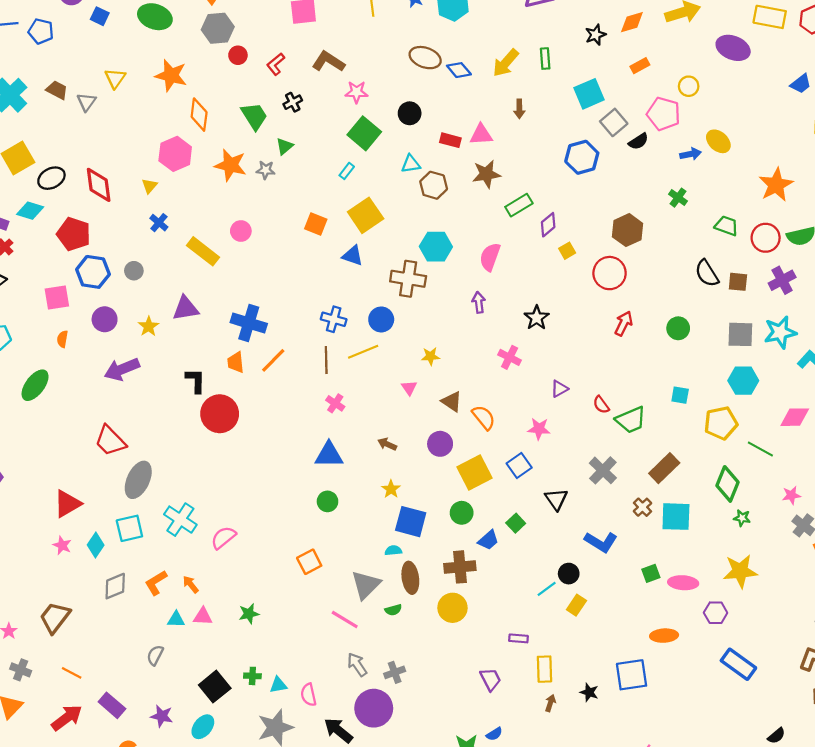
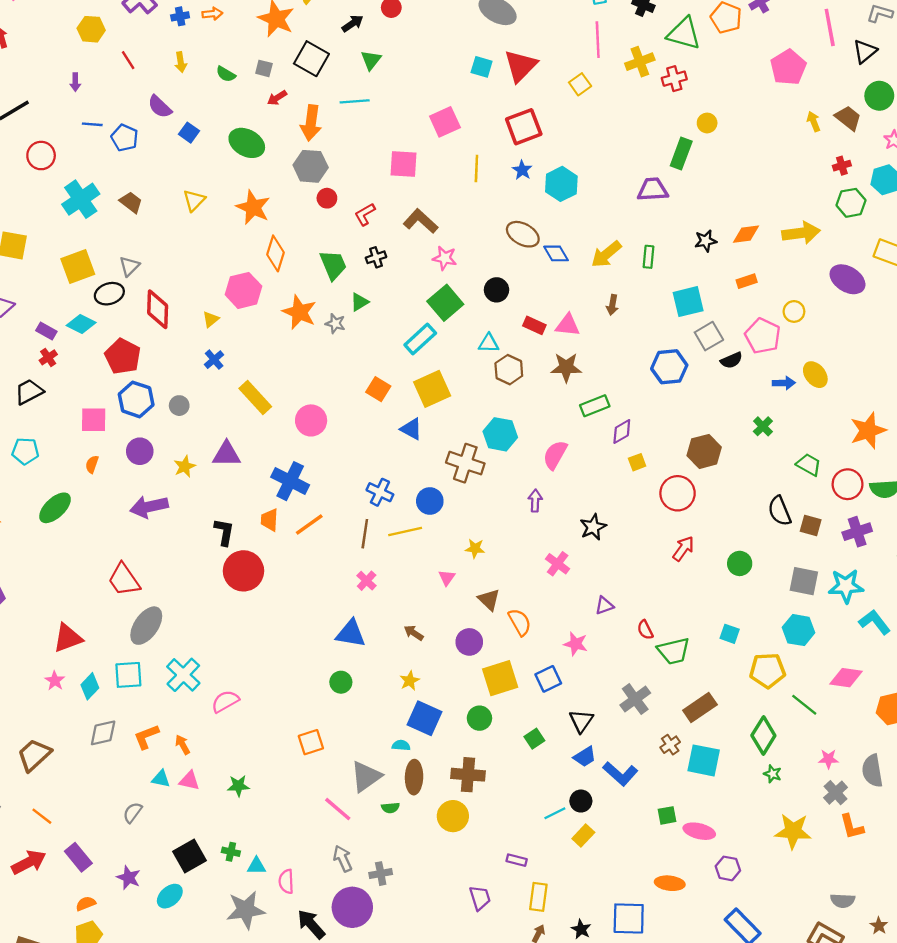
gray triangle: (86, 102) -> (129, 266), moved
cyan rectangle: (347, 171) -> (420, 339), size x1.8
pink circle: (241, 231) -> (311, 420), moved, size x1.4
blue trapezoid: (488, 540) -> (585, 757), moved
yellow star: (740, 571) -> (793, 831), moved

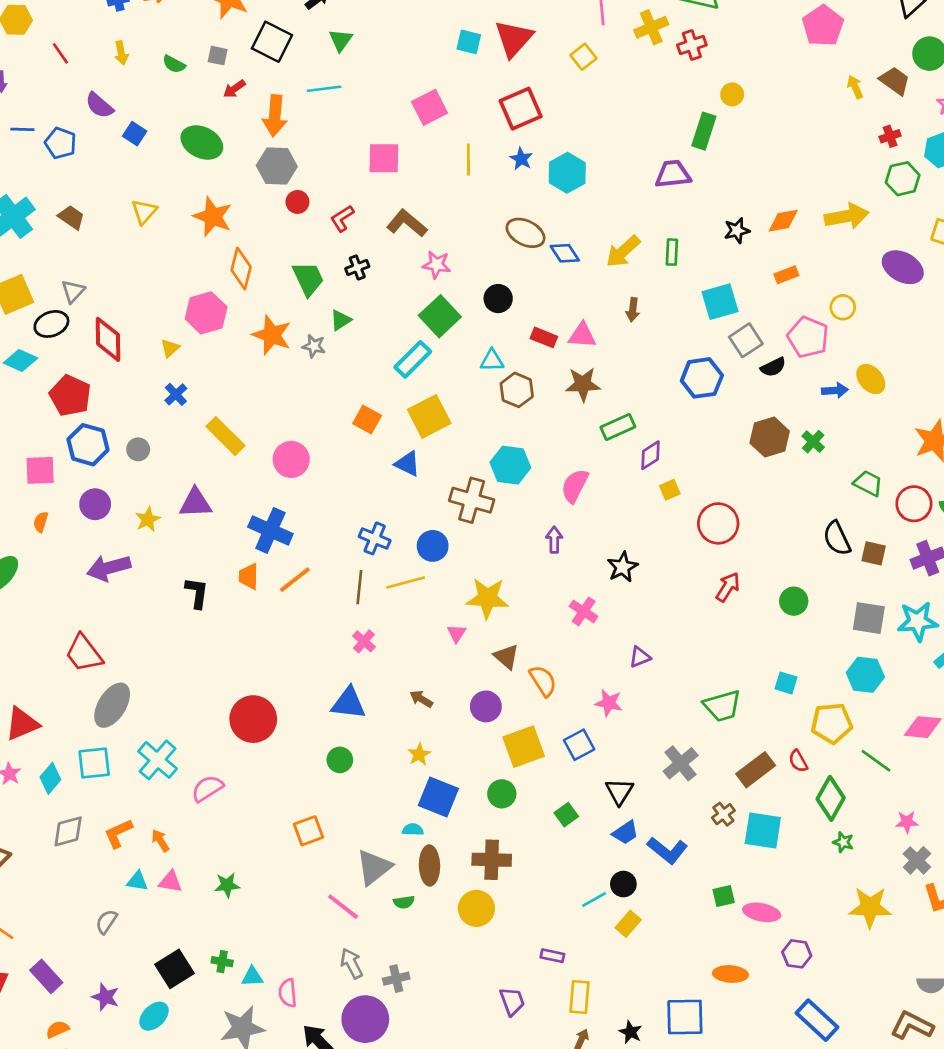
brown hexagon: (704, 451) -> (770, 437), moved
yellow star: (475, 548) -> (487, 598), size x1.8
red circle: (243, 571) -> (253, 719), moved
red semicircle: (645, 630) -> (798, 761), moved

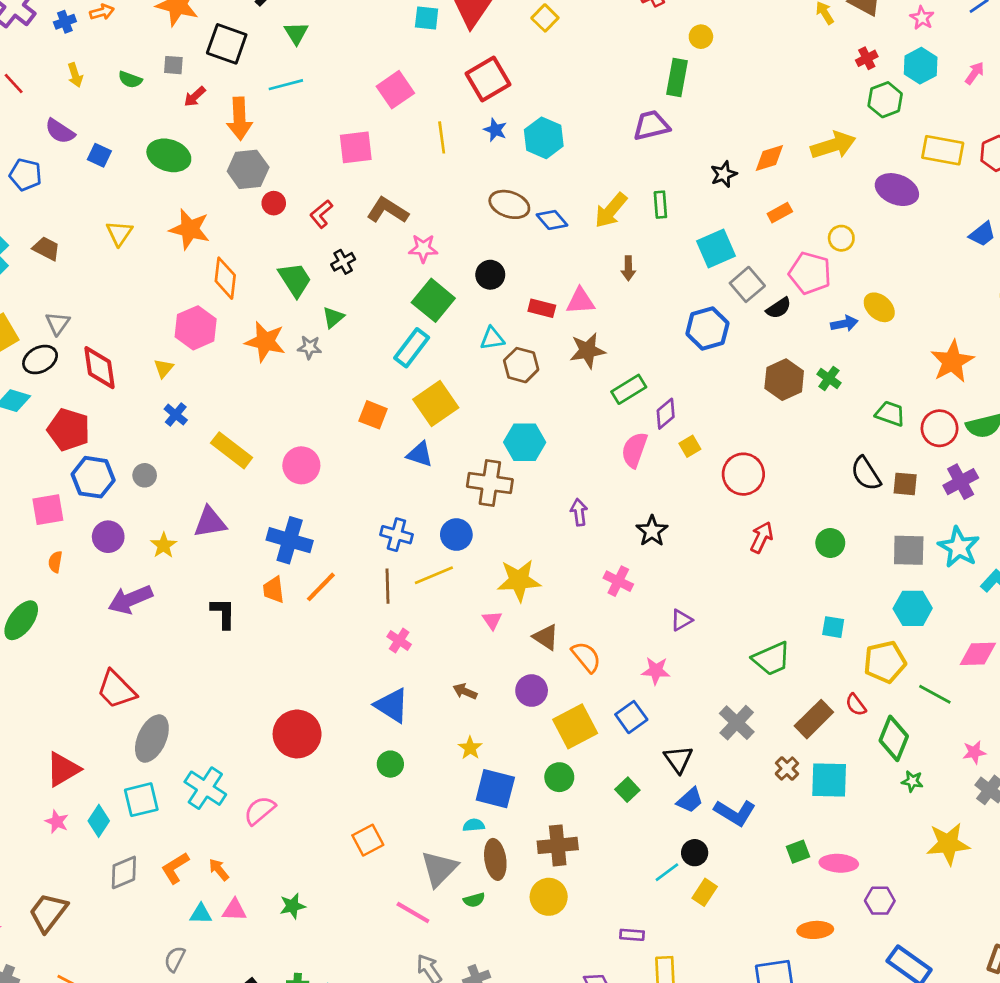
pink semicircle: (575, 486) -> (634, 450), moved
cyan star: (918, 621) -> (959, 547), turned -30
blue triangle: (349, 703) -> (392, 705), turned 33

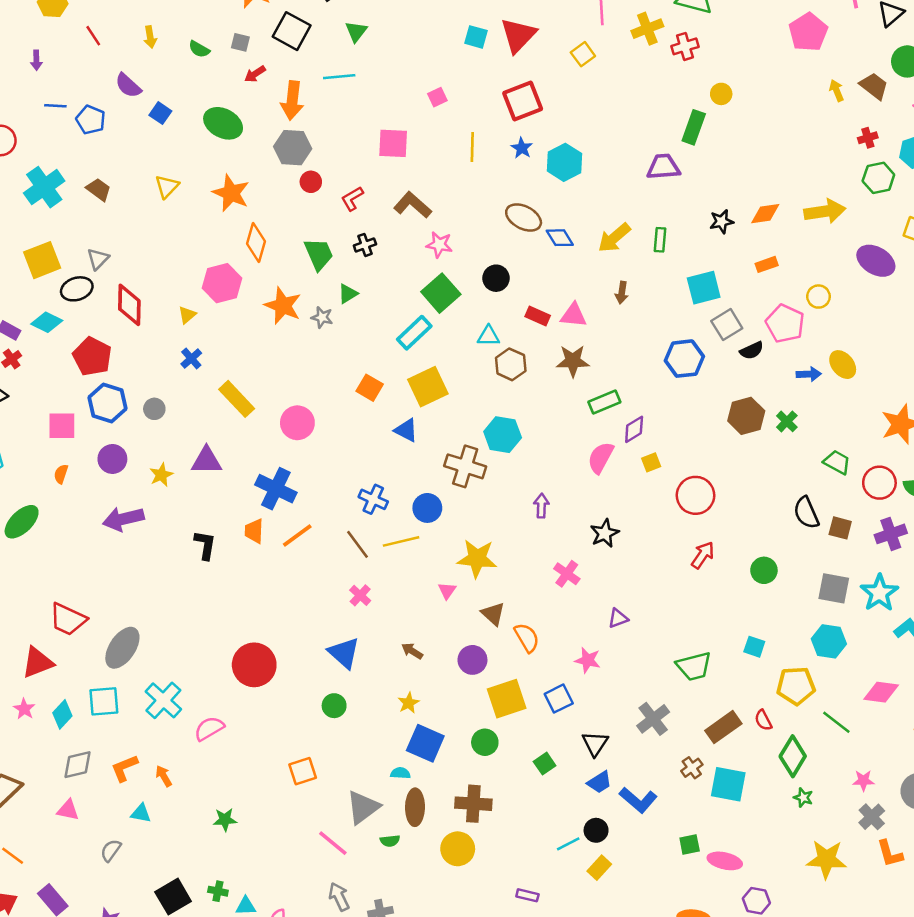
pink square: (395, 90) -> (437, 97), size x0.6
brown line: (387, 586) -> (358, 544), turned -44
red trapezoid: (116, 690) -> (68, 619), moved, turned -30
pink triangle: (234, 910) -> (68, 810), moved

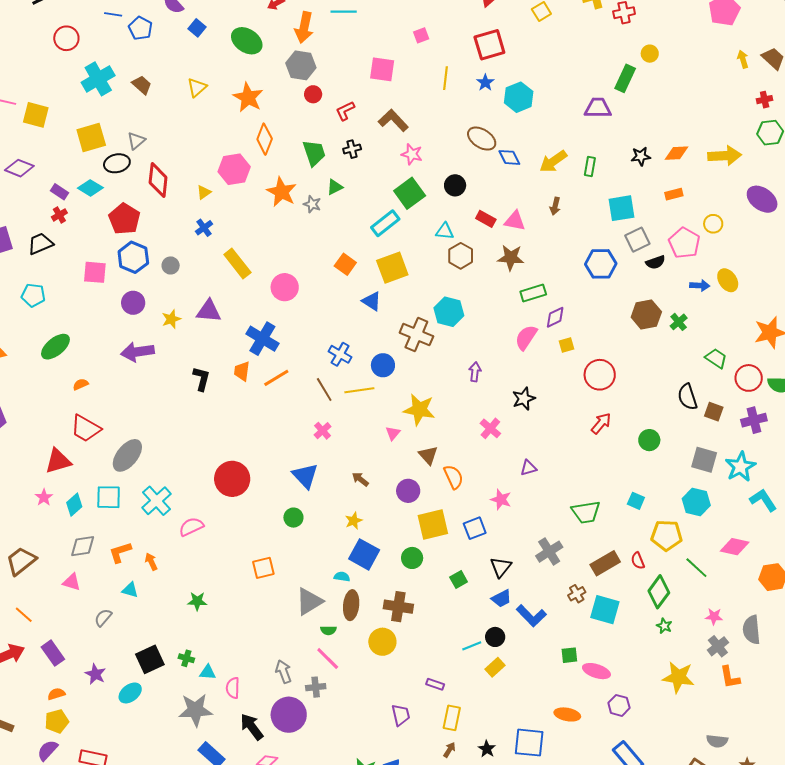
orange semicircle: (61, 474) -> (81, 384), moved, turned 42
pink line: (333, 843) -> (328, 658), moved

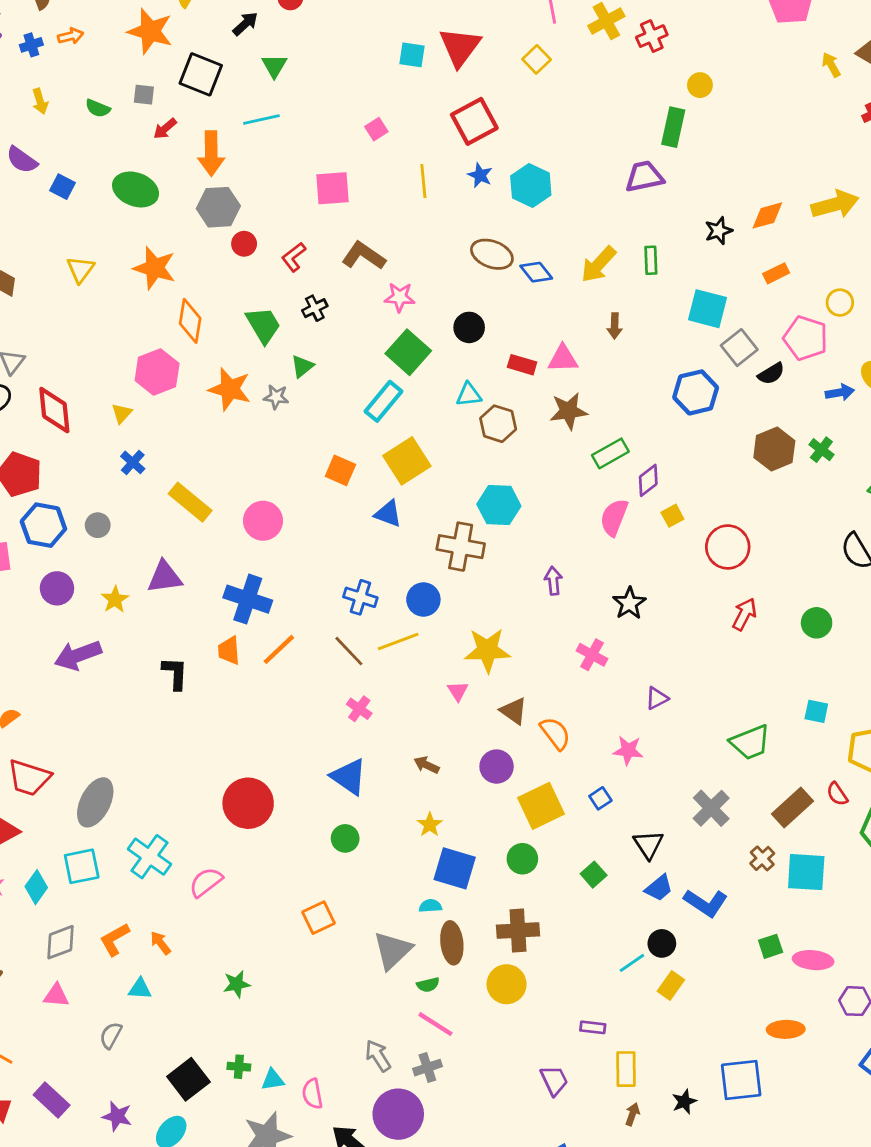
cyan square: (621, 208) -> (708, 309), turned 36
blue square: (475, 528) -> (600, 798), size x0.7
black star: (487, 749) -> (684, 1102), turned 30

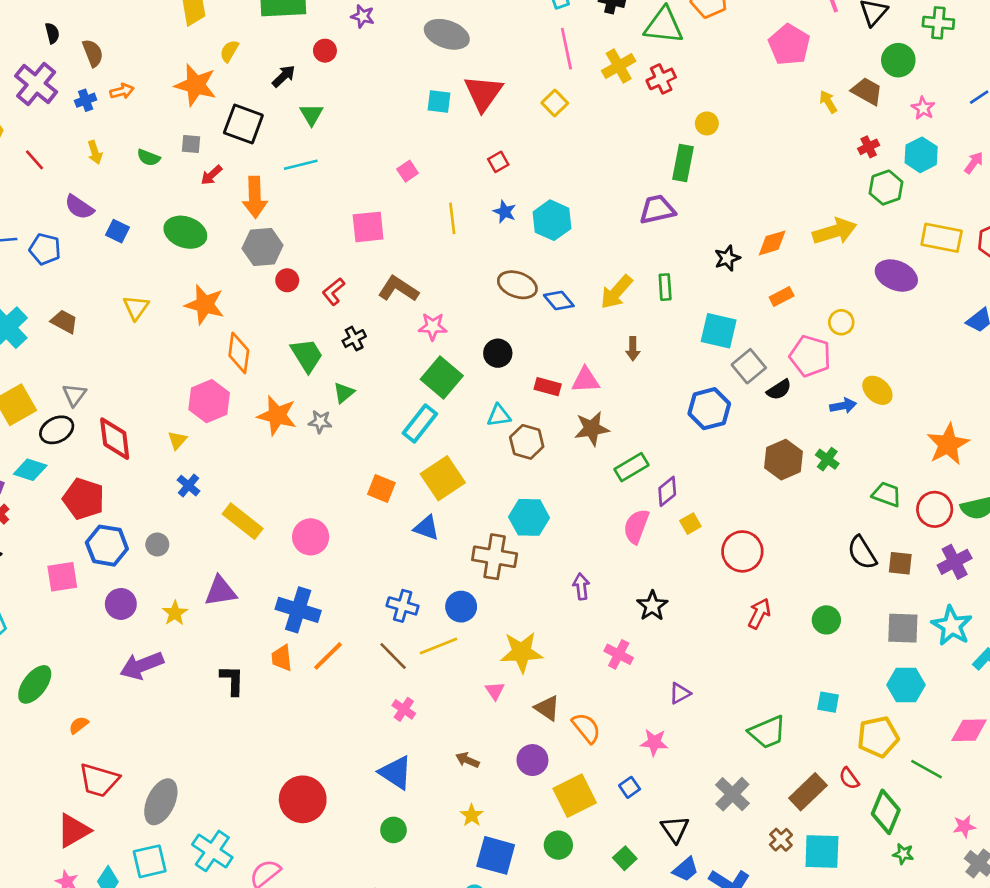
red square: (474, 121) -> (498, 162), size x0.5

